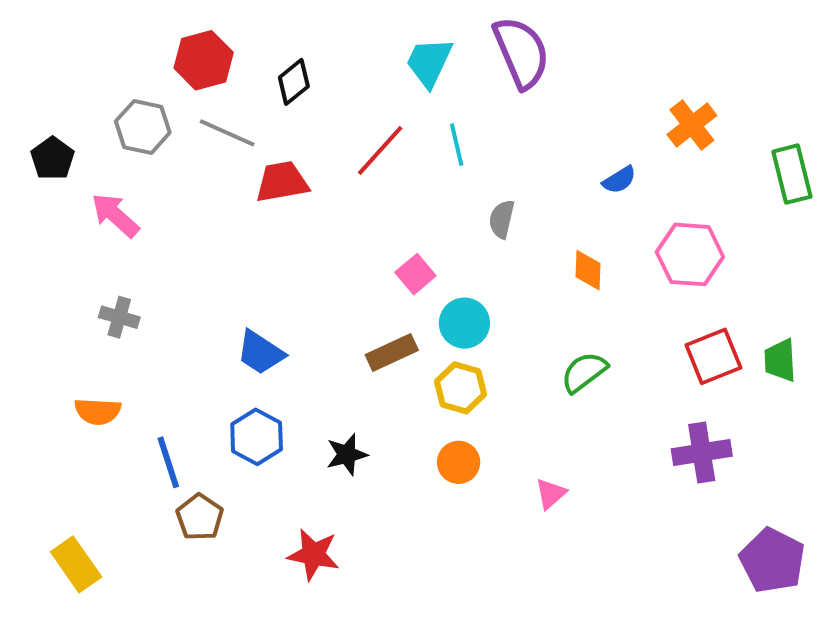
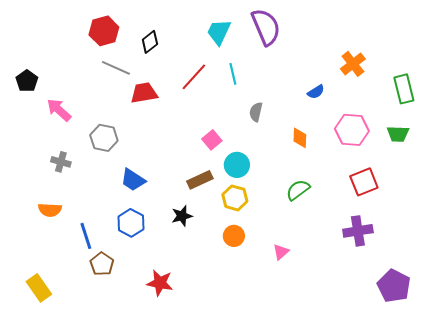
gray hexagon: (143, 127) -> (104, 138), moved
green trapezoid: (780, 360) -> (398, 134), moved, turned -85
black star: (347, 454) -> (182, 216), moved

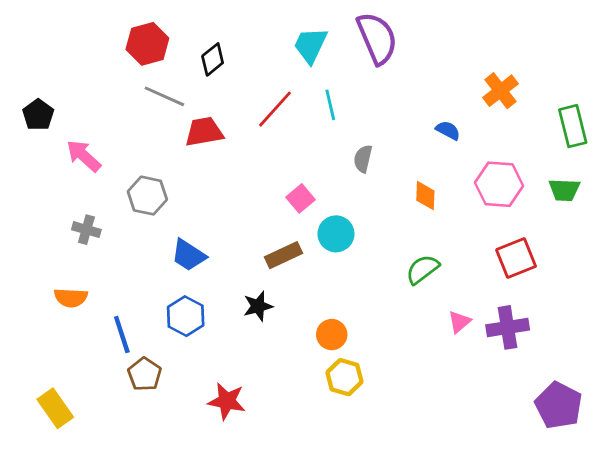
blue semicircle: (316, 92) -> (448, 130), turned -120
yellow hexagon: (235, 198) -> (344, 377), moved
pink triangle: (281, 252) -> (459, 322), moved

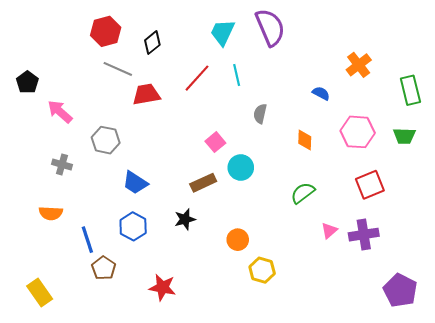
yellow hexagon: (344, 377) -> (262, 270), moved

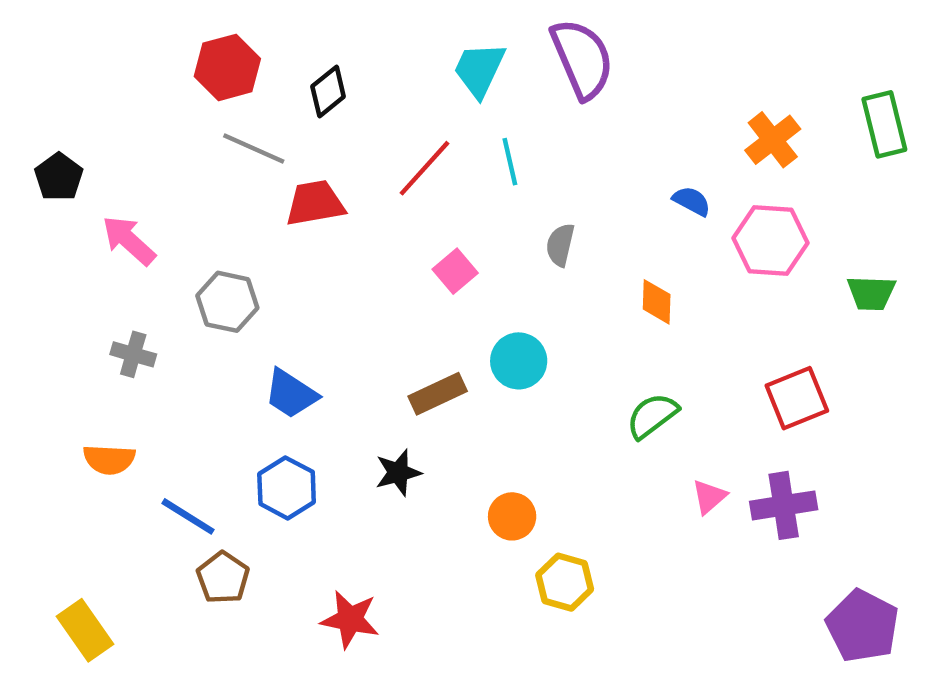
green rectangle: (410, 90) -> (884, 124), moved
pink hexagon: (358, 132) -> (771, 240), moved
pink square: (215, 142) -> (455, 271), moved
blue line: (87, 240) -> (188, 516), turned -40

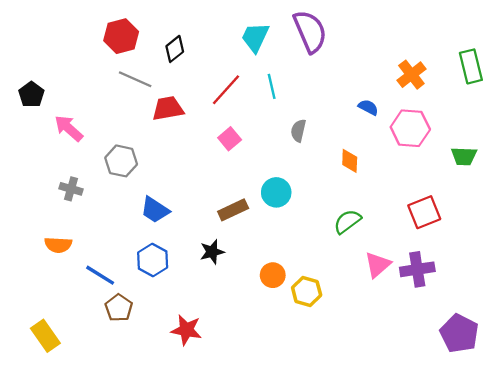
pink square: (455, 271) -> (230, 139), moved
pink triangle: (709, 497) -> (378, 265), size x1.4
yellow hexagon: (565, 582) -> (307, 291), moved

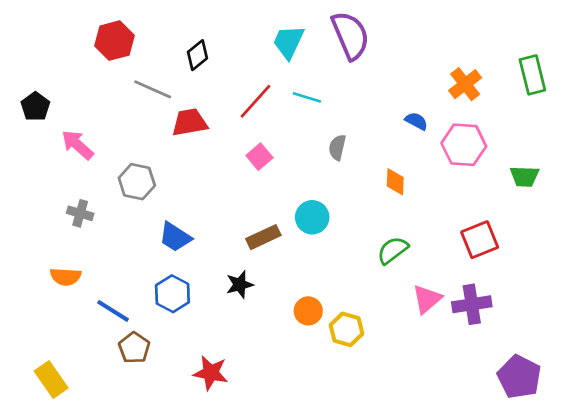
red hexagon: (121, 36) -> (114, 41), moved
cyan line: (272, 86) -> (307, 97), turned -60

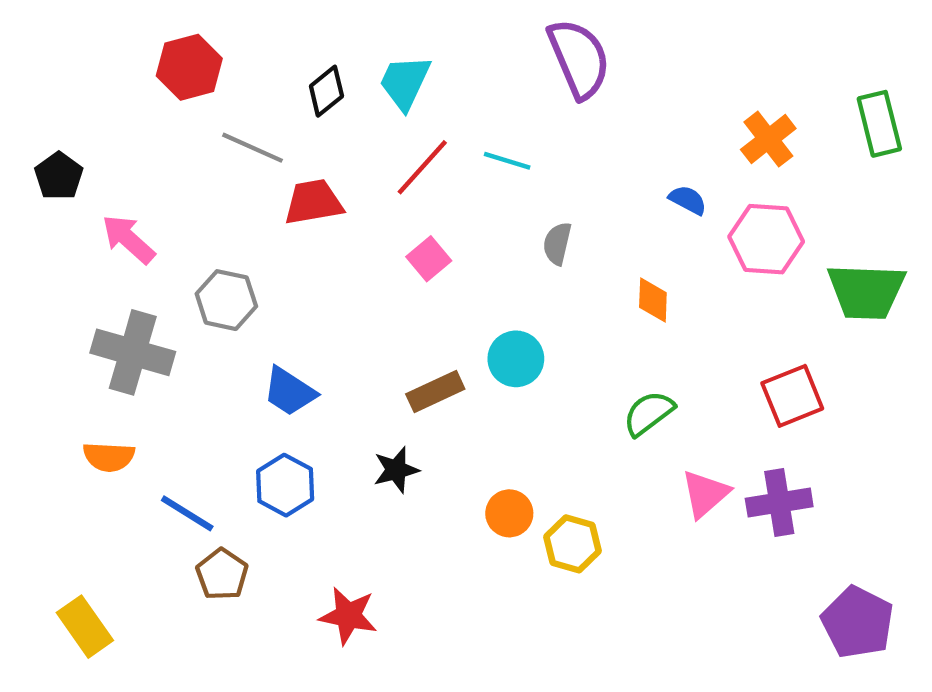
cyan trapezoid: (288, 42) -> (405, 82), moved
green trapezoid: (524, 176) -> (866, 291), size x1.6
gray cross: (80, 213) -> (133, 352), size x1.8

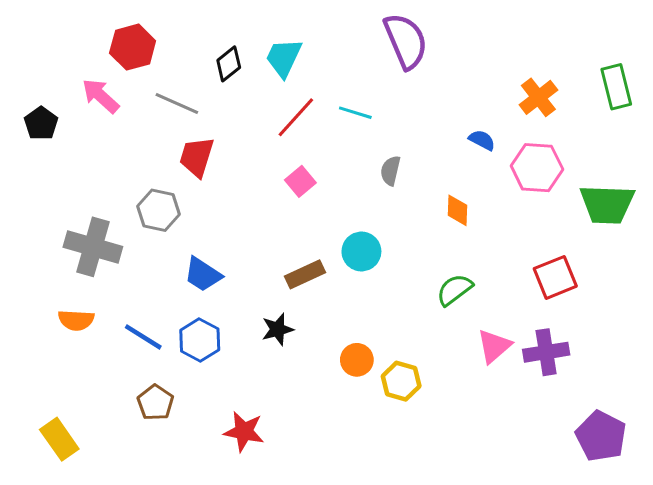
red trapezoid: (313, 202) -> (197, 157), moved, turned -63
pink arrow: (128, 239) -> (101, 96), moved
blue line: (187, 513) -> (143, 337), moved

